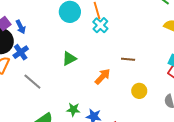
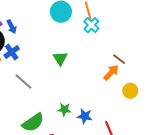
green triangle: (69, 59) -> (60, 58), turned -35
brown line: (128, 59) -> (119, 59), turned 32
orange arrow: (103, 77) -> (111, 73), moved

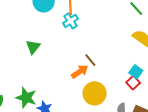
yellow circle: (130, 91) -> (95, 93), size x1.5
green star: (64, 109) -> (26, 98), size x1.5

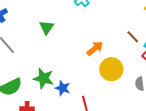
brown line: (90, 60) -> (133, 37), moved

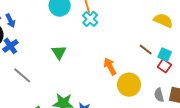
orange arrow: (95, 48) -> (110, 66), turned -72

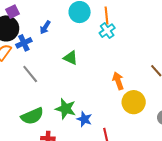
blue arrow: (10, 21) -> (45, 27), moved, turned 48
green triangle: (59, 52) -> (71, 58), turned -42

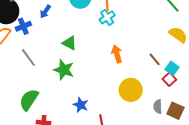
orange arrow: (118, 81) -> (117, 54), moved
green star: (65, 109) -> (64, 70), moved
green semicircle: (32, 116) -> (29, 100), turned 145

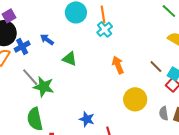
blue arrow: (45, 12) -> (47, 40), moved, turned 96
green star: (64, 70) -> (44, 87), moved
green semicircle: (29, 100) -> (35, 119), turned -40

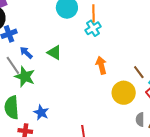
blue arrow: (47, 40) -> (26, 53), moved
yellow circle: (135, 99) -> (124, 93), moved
blue star: (87, 119) -> (41, 113), moved

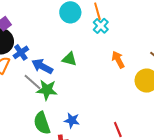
blue arrow: (26, 53) -> (42, 66), size x1.5

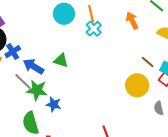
orange arrow: (118, 60) -> (132, 20), moved
blue star: (72, 120) -> (54, 104), moved

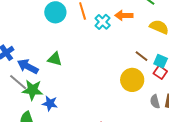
orange arrow: (132, 20) -> (124, 15), turned -60
cyan cross: (94, 29) -> (103, 22), moved

